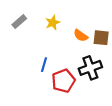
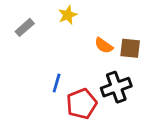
yellow star: (53, 23) -> (68, 15), moved

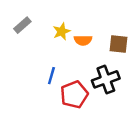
yellow star: (68, 15) -> (62, 31), moved
orange semicircle: (104, 46) -> (83, 40), moved, turned -36

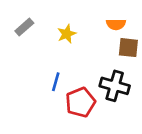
orange semicircle: (83, 40) -> (116, 24), moved
black cross: (106, 79) -> (115, 86), turned 36

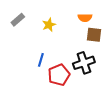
black cross: (115, 86) -> (84, 63), turned -35

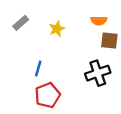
blue line: (41, 60) -> (38, 68), moved
red pentagon: (59, 75) -> (48, 95), moved

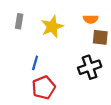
gray rectangle: (21, 23) -> (19, 21), turned -40
yellow star: (57, 29) -> (52, 27), size x1.5

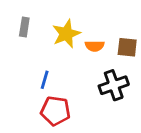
orange semicircle: (91, 19) -> (95, 46), moved
red pentagon: (44, 88) -> (55, 111), turned 30

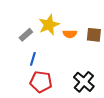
gray rectangle: (24, 27) -> (26, 35), moved, turned 40
black cross: (114, 85) -> (84, 82), moved, turned -30

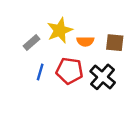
red pentagon: (41, 82) -> (69, 71), moved
black cross: (84, 82) -> (103, 77), moved

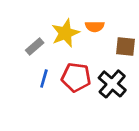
orange semicircle: (85, 41) -> (95, 26), moved

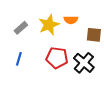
gray rectangle: (35, 46) -> (21, 28), moved
blue line: (44, 79) -> (19, 59), moved

